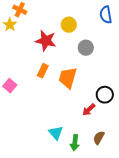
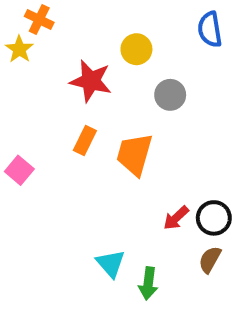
black circle: (105, 95) -> (214, 218), moved
brown semicircle: (99, 138) -> (210, 260), moved

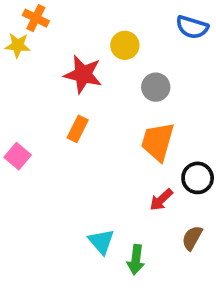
blue semicircle: (210, 29) -> (192, 27), turned -64
yellow star: (19, 49) -> (18, 45), turned -30
orange trapezoid: (134, 154) -> (158, 142), moved
black circle: (214, 218) -> (198, 178), moved

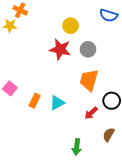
red star: (83, 74) -> (60, 49), moved
orange rectangle: (78, 129) -> (35, 101), moved
cyan triangle: (101, 242) -> (57, 103), moved, turned 42

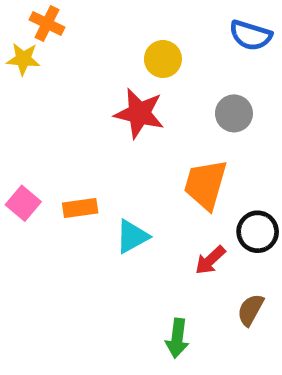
gray circle: (88, 49) -> (234, 113), moved
orange rectangle: (35, 101) -> (80, 208), moved, turned 56

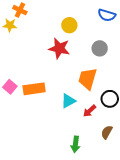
orange rectangle: (80, 208) -> (34, 89), size x1.5
cyan triangle: (132, 236) -> (68, 101), moved

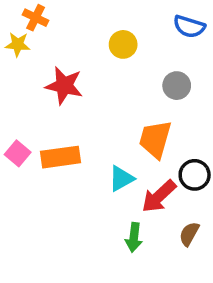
red star: (59, 48) -> (64, 86), moved
red arrow: (90, 111) -> (159, 196), size x1.5
green arrow: (75, 144) -> (134, 237), moved

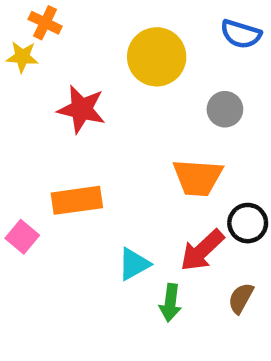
yellow circle: (123, 44) -> (157, 57), size x1.6
orange trapezoid: (155, 139) -> (198, 178), turned -102
pink square: (18, 153) -> (22, 237), moved
cyan triangle: (121, 178) -> (134, 264), moved

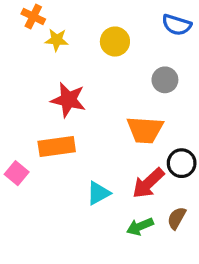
yellow star: (22, 57) -> (57, 40), moved
yellow circle: (157, 57) -> (115, 42), size x0.7
red star: (81, 109) -> (68, 100), moved
green arrow: (170, 303) -> (140, 226), moved, turned 60

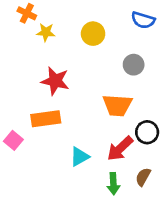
green arrow: (140, 226) -> (113, 184), turned -70

